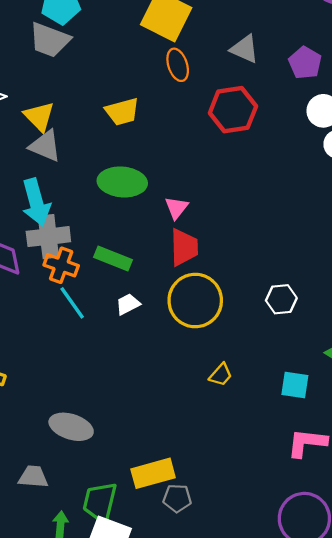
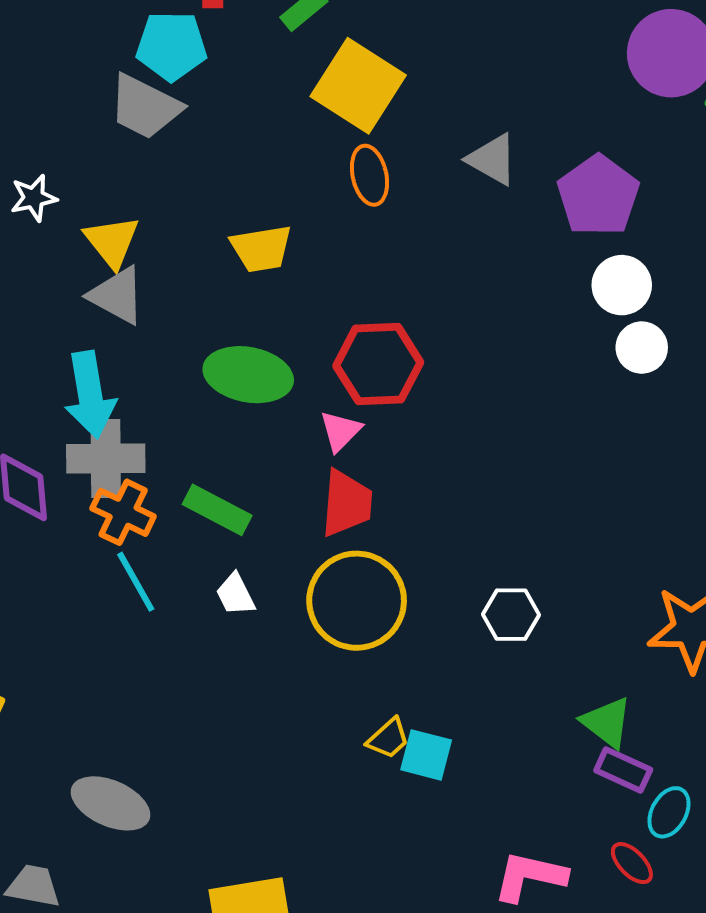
purple pentagon: (305, 63) -> (598, 196), size x1.4
red hexagon: (233, 110) -> (378, 364), moved
white trapezoid: (128, 304) -> (235, 594), turned -95
cyan square: (295, 385) -> (426, 755), moved

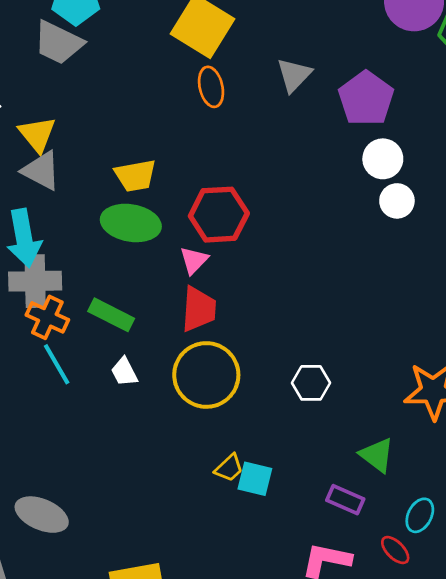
gray triangle: (492, 159) -> (294, 75), turned 45
yellow trapezoid: (261, 249) -> (135, 176), moved
purple rectangle: (623, 770) -> (345, 500), moved

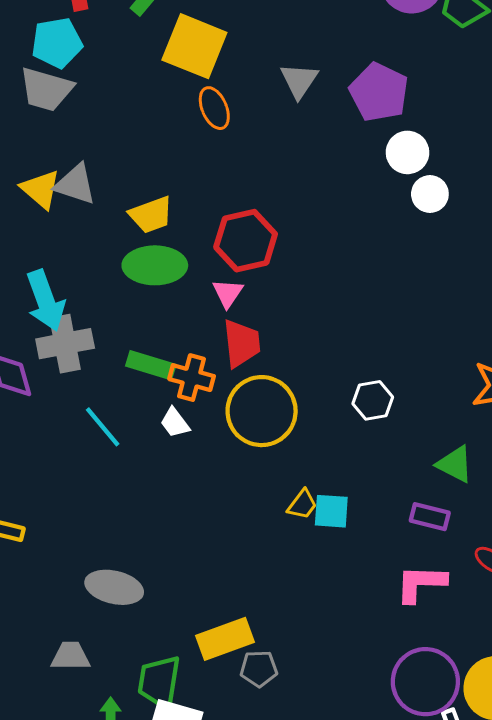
gray triangle: (41, 171) -> (75, 184), moved
orange cross: (47, 317) -> (192, 378), moved

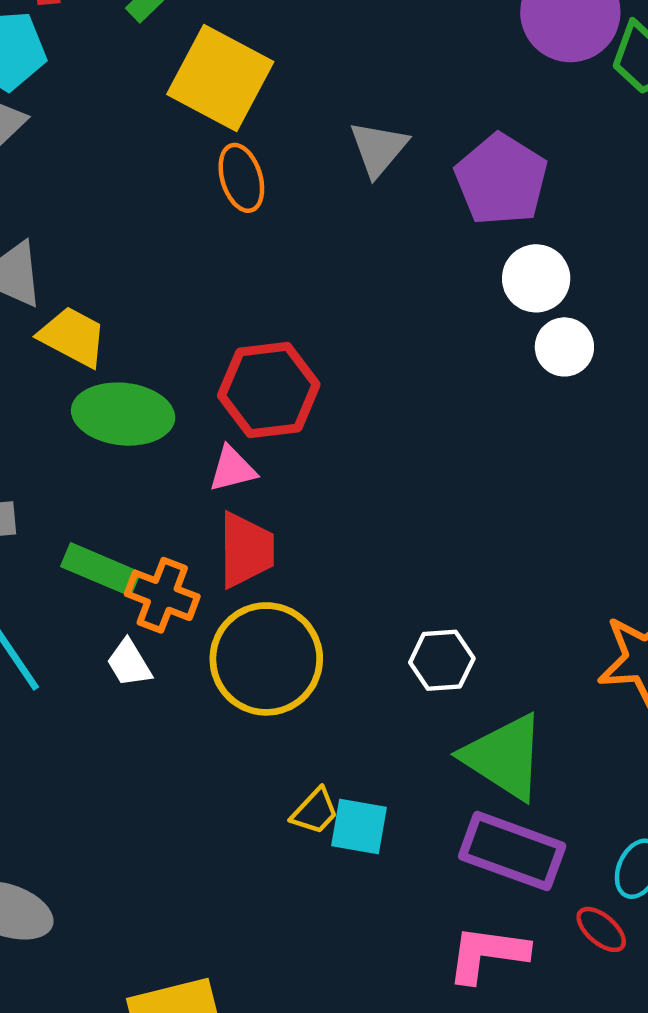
yellow trapezoid: (151, 215) -> (73, 337), moved, turned -138
pink triangle: (228, 293) -> (232, 469), turned 36
green triangle: (455, 464) -> (504, 757), moved, size x1.5
purple rectangle: (430, 517) -> (512, 851), size x1.6

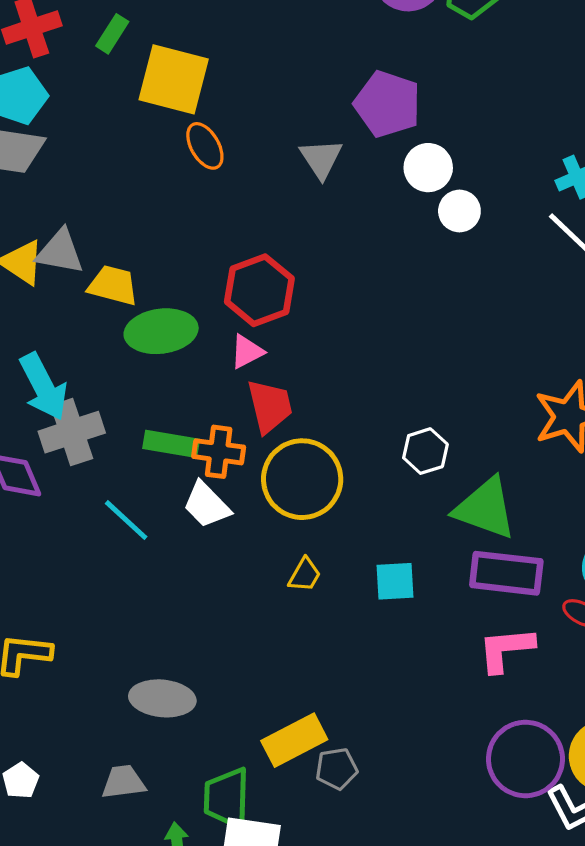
gray triangle: (378, 149) -> (321, 159), moved
white trapezoid: (129, 663) -> (207, 505), size x1.4
yellow trapezoid: (315, 811) -> (305, 575), moved

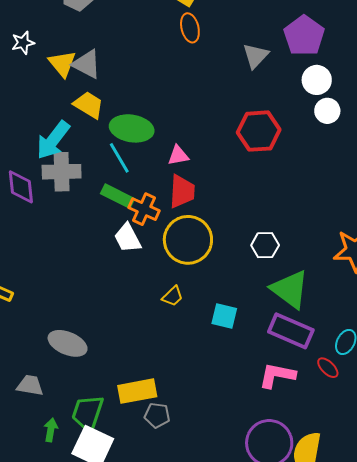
yellow trapezoid: (113, 285) -> (89, 105), moved
red hexagon: (259, 290) -> (259, 131), moved
cyan arrow: (43, 387) -> (53, 140), turned 48
cyan line: (126, 520) -> (119, 158), moved

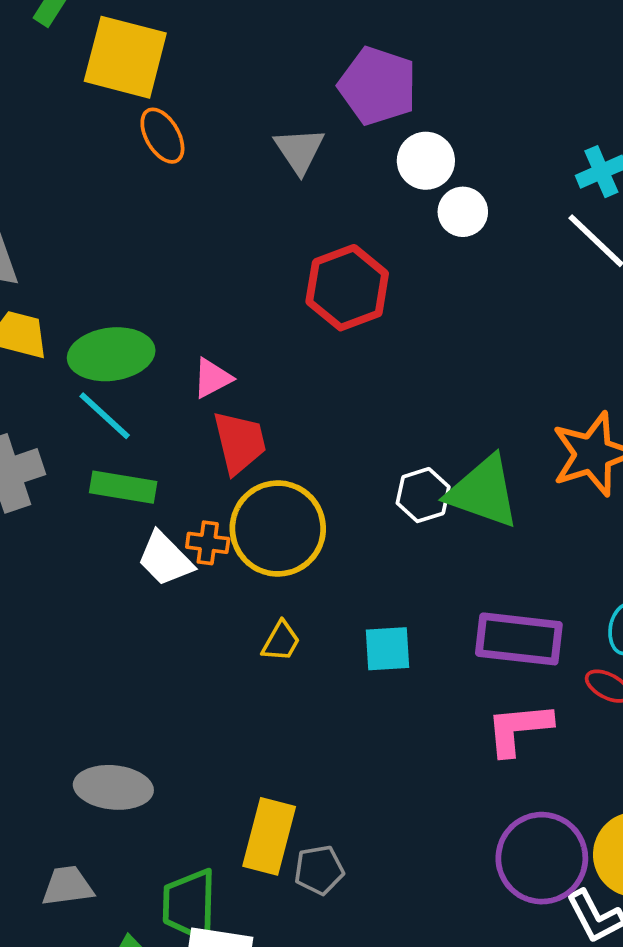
orange cross: (144, 209) -> (208, 543), moved, size x0.7
green triangle: (290, 289) -> (483, 492), moved
yellow rectangle: (137, 391) -> (269, 836), turned -48

